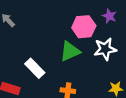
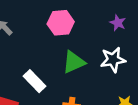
pink hexagon: (84, 27) -> (61, 23), moved

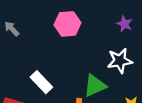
green triangle: (74, 62) -> (95, 86), moved

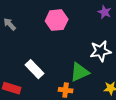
purple star: (124, 24) -> (105, 12), moved

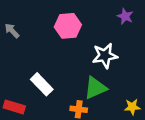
white star: (101, 51) -> (105, 56), moved

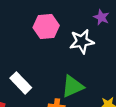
white star: (105, 56) -> (82, 41), moved

